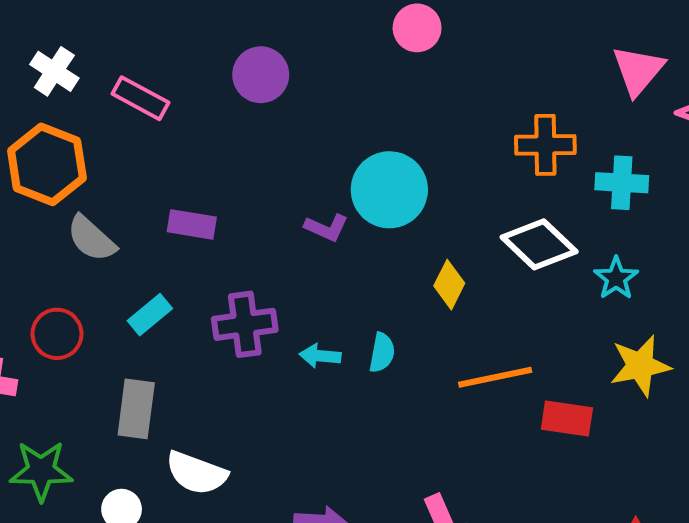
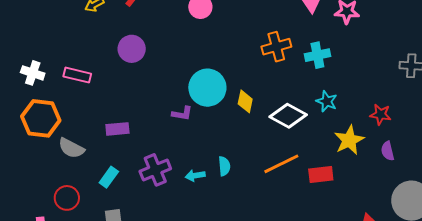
white diamond: (539, 244) -> (288, 116), moved
yellow diamond: (449, 285) -> (245, 101), moved

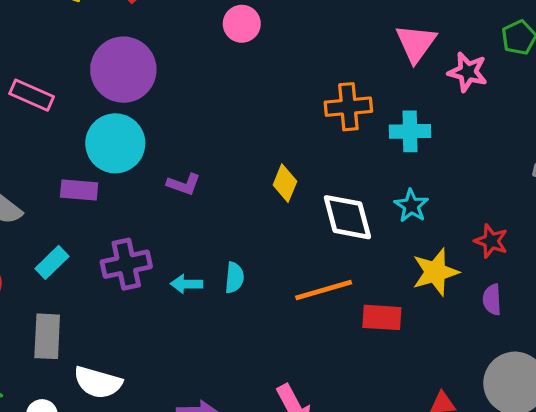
purple circle: (132, 49) -> (123, 70), size x1.5
cyan circle: (207, 88) -> (115, 143), moved
white diamond: (288, 116) -> (347, 217), turned 36

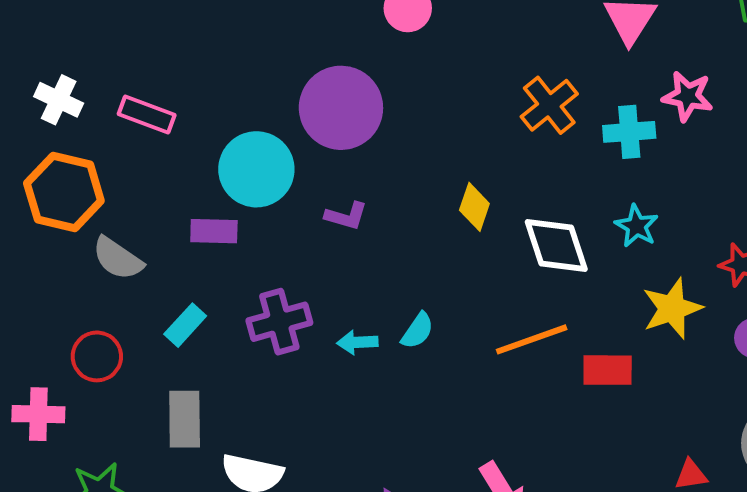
purple circle: (123, 70) -> (341, 108), moved
pink star: (468, 72) -> (688, 96), moved
orange cross: (348, 107) -> (549, 105), turned -30
cyan semicircle: (234, 278) -> (418, 331), turned 32

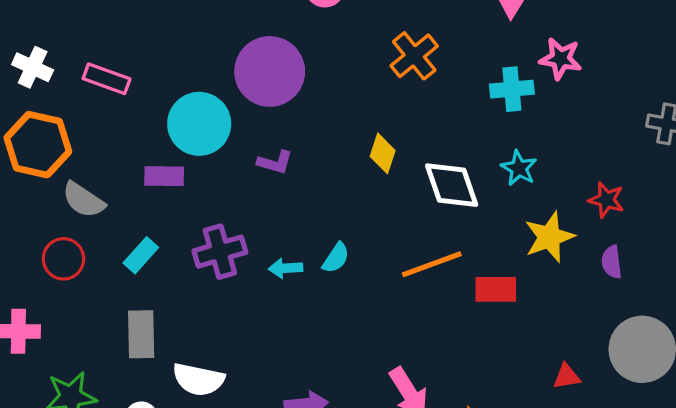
orange cross: (549, 105) -> (414, 56), moved
red circle: (97, 356) -> (63, 259), moved

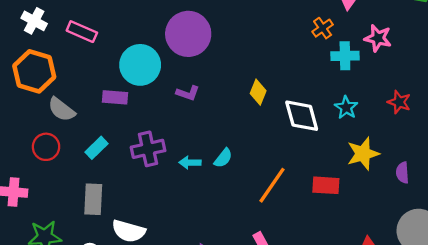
orange cross: (414, 56) -> (323, 28), moved, size x0.7
red star: (606, 200) -> (399, 102), moved
orange line: (432, 264) -> (272, 185), moved, turned -39

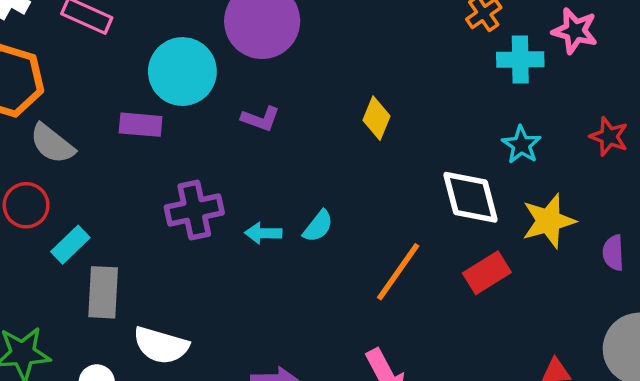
white diamond: (302, 116) -> (471, 197), moved
cyan rectangle: (96, 148) -> (70, 245), moved
red rectangle: (326, 185) -> (487, 273), turned -36

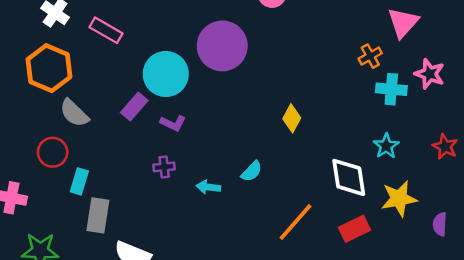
purple L-shape: (261, 119) -> (173, 123), moved
purple rectangle: (141, 125) -> (134, 106), turned -60
purple cross: (194, 210) -> (164, 167), size x0.6
cyan semicircle: (318, 226) -> (252, 171), moved
cyan rectangle: (70, 245) -> (79, 181), turned -35

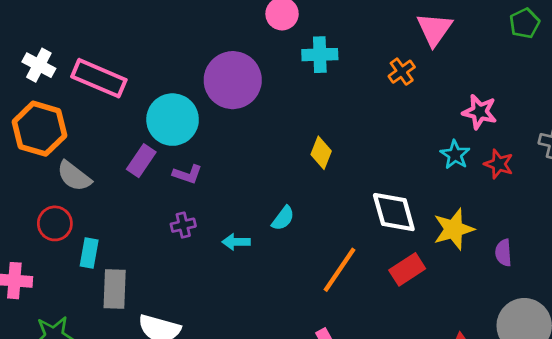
pink rectangle: (106, 30) -> (99, 78), size x1.4
pink star: (430, 74) -> (480, 112), moved
cyan cross: (391, 89) -> (320, 55), moved
cyan star: (386, 146) -> (455, 155), moved

